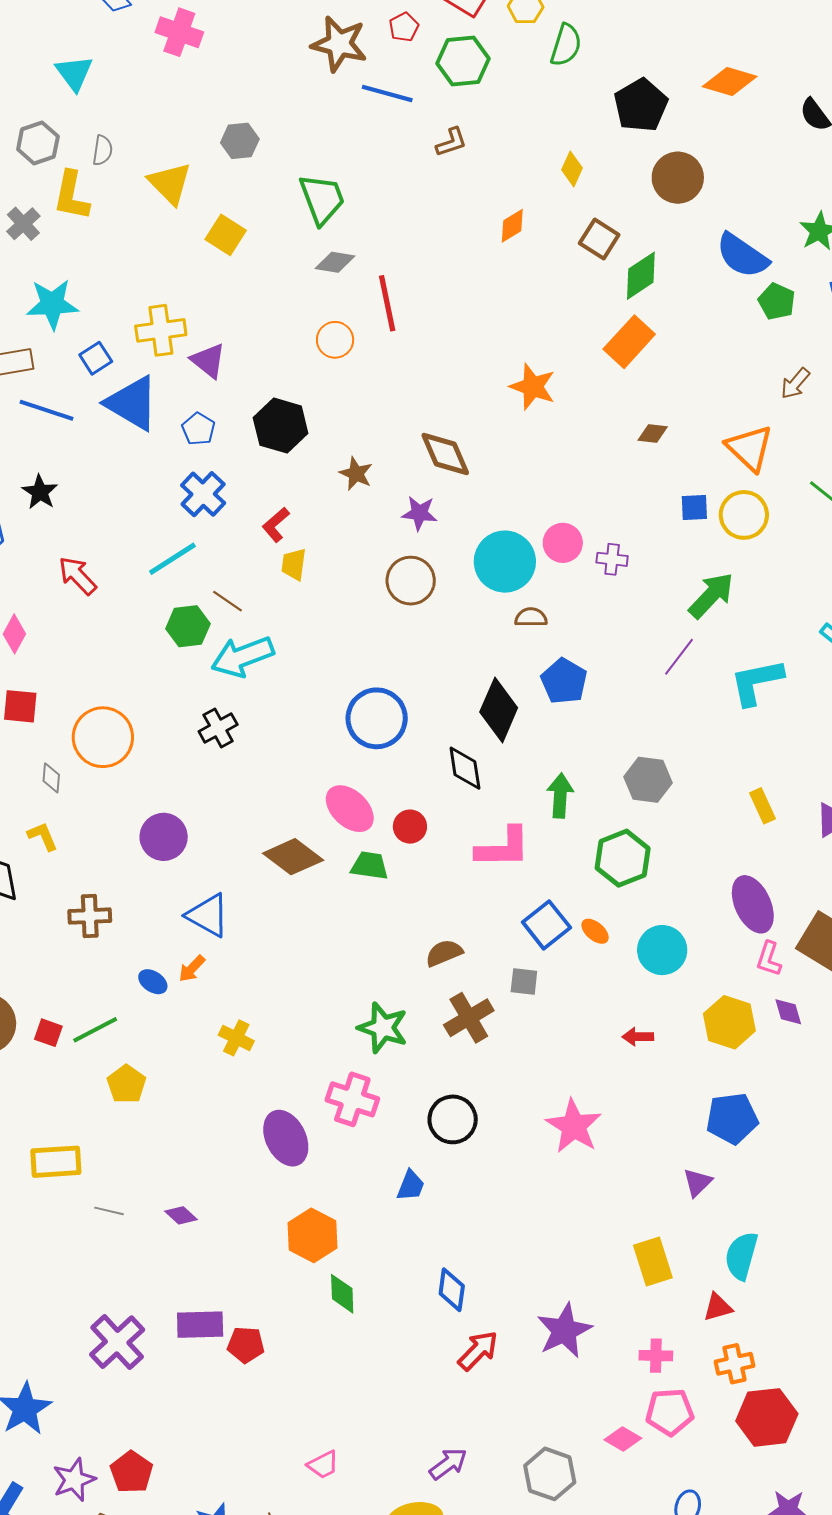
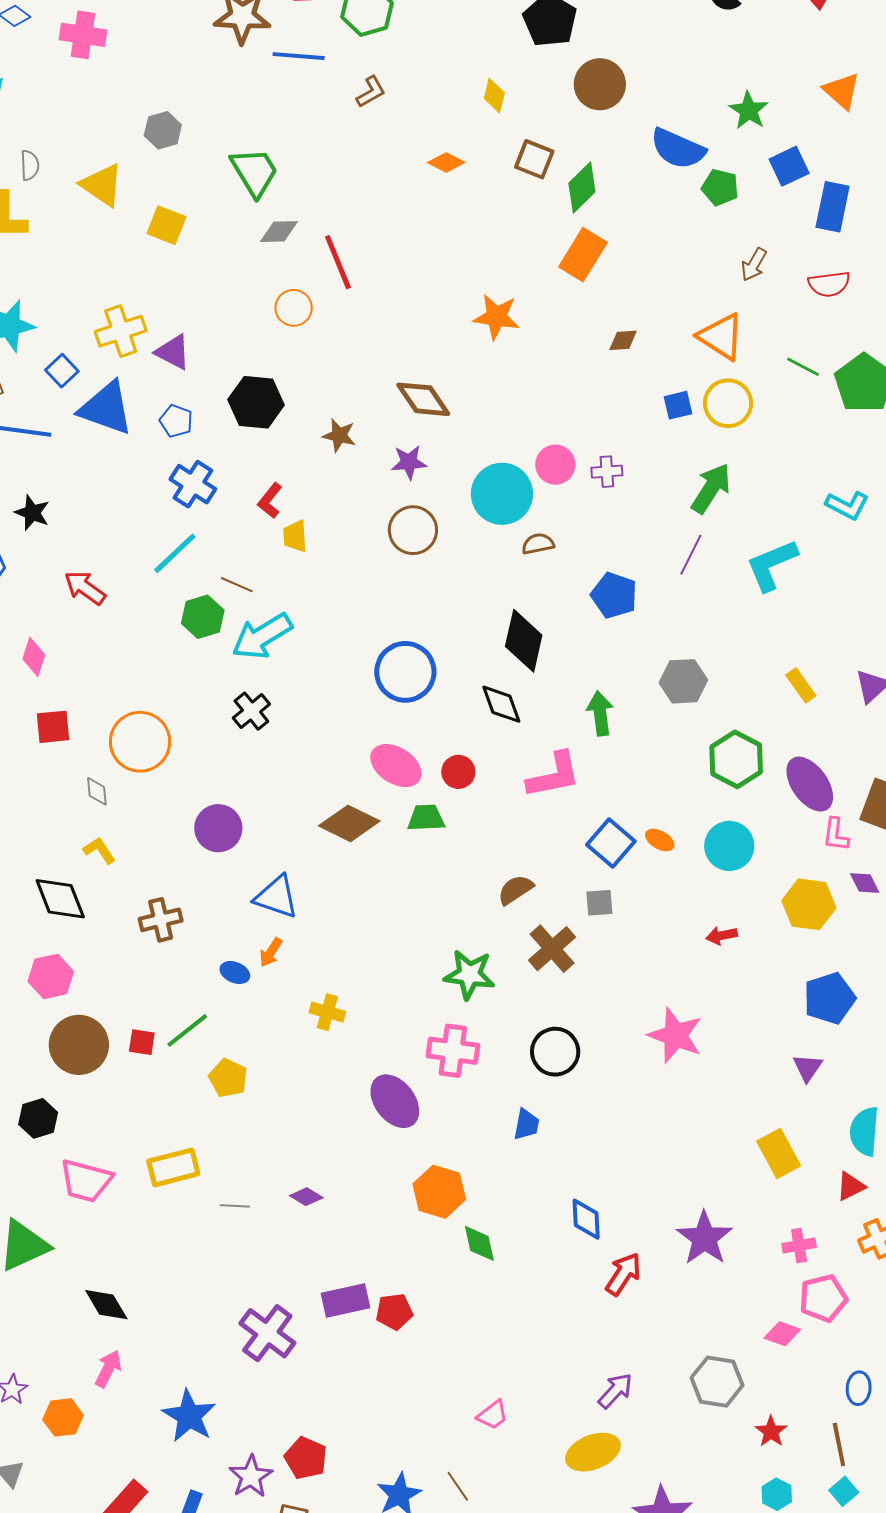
orange diamond: (512, 226) -> (446, 163), turned 69
blue pentagon: (564, 681) -> (614, 595), moved
green hexagon: (623, 858) -> (736, 759), moved

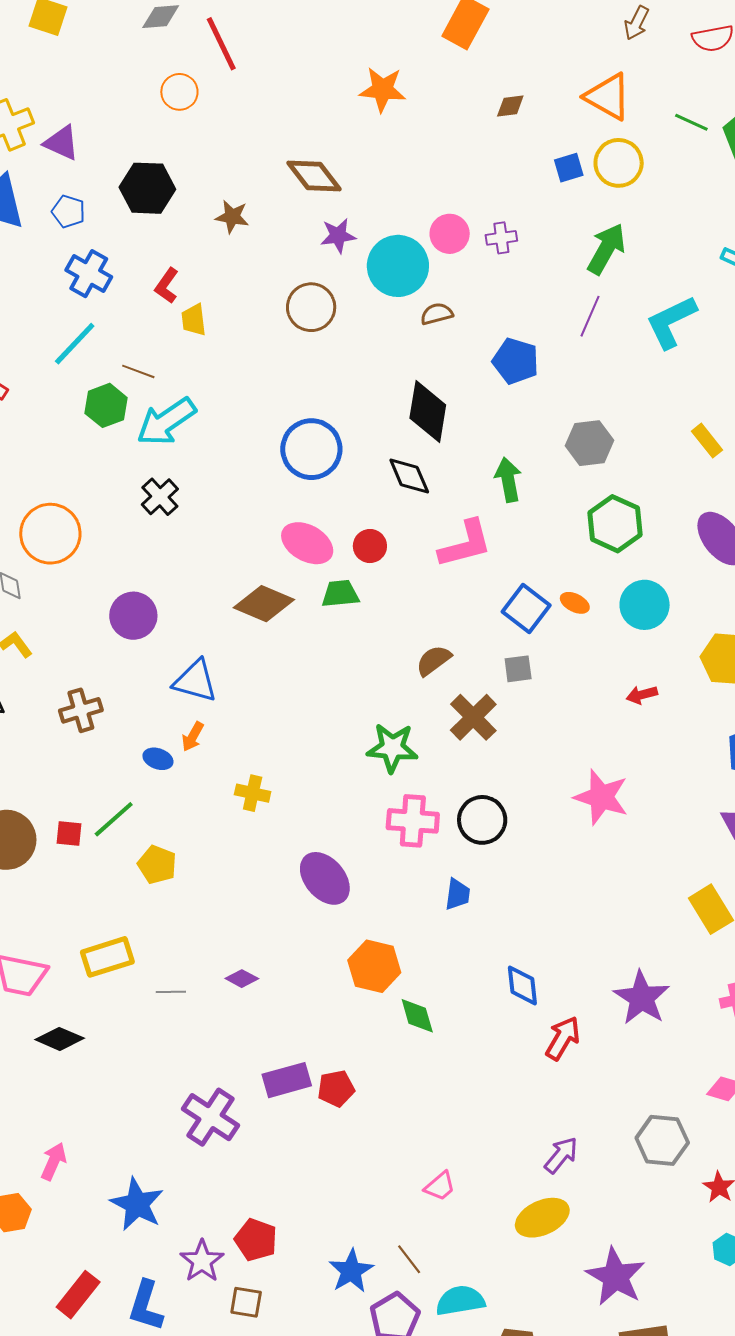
purple star: (409, 462) -> (338, 236), moved
green hexagon: (736, 759) -> (615, 524), moved
pink cross: (453, 1051) -> (413, 821), moved
black diamond: (106, 1305) -> (60, 1039), moved, turned -33

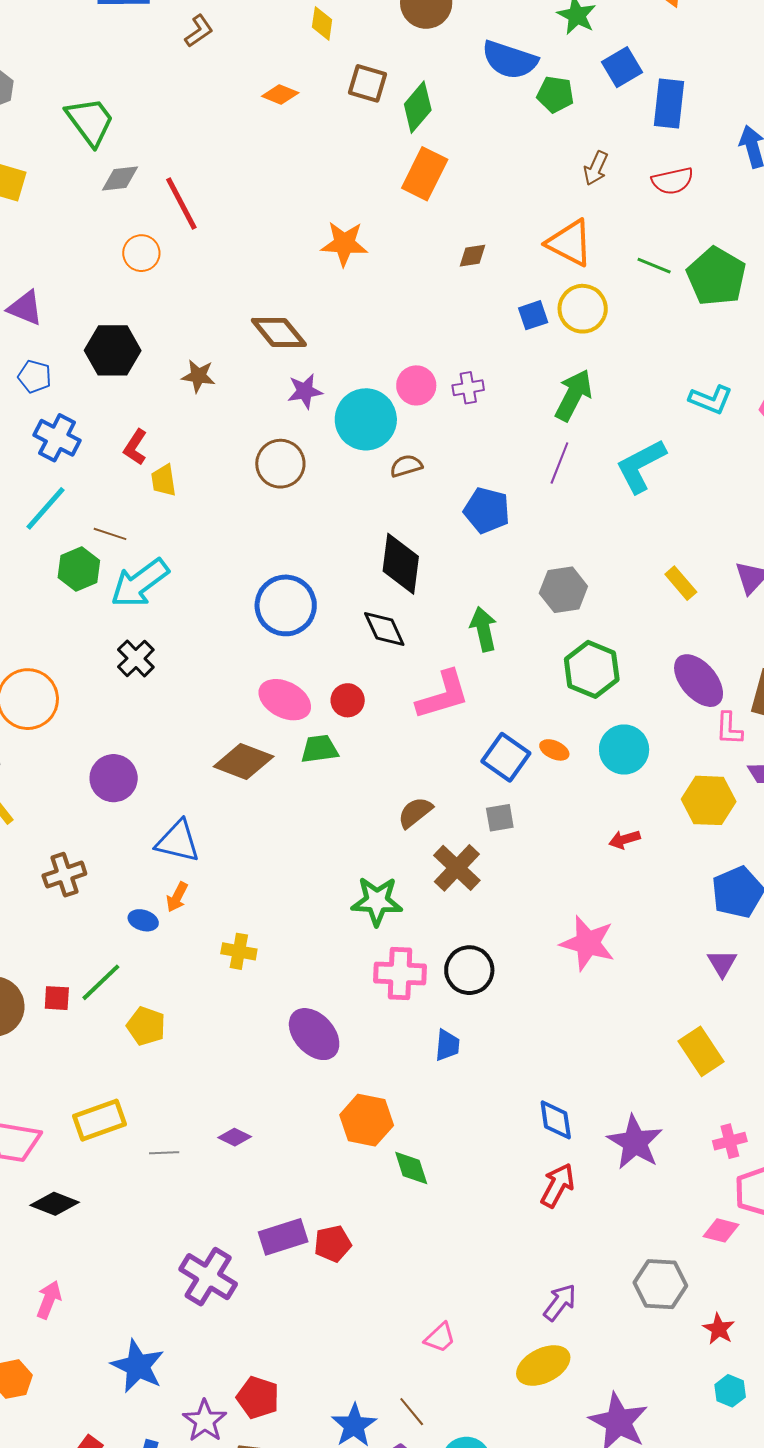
blue diamond: (522, 985) -> (556, 1120), moved
pink arrow: (54, 1161) -> (49, 1300), moved

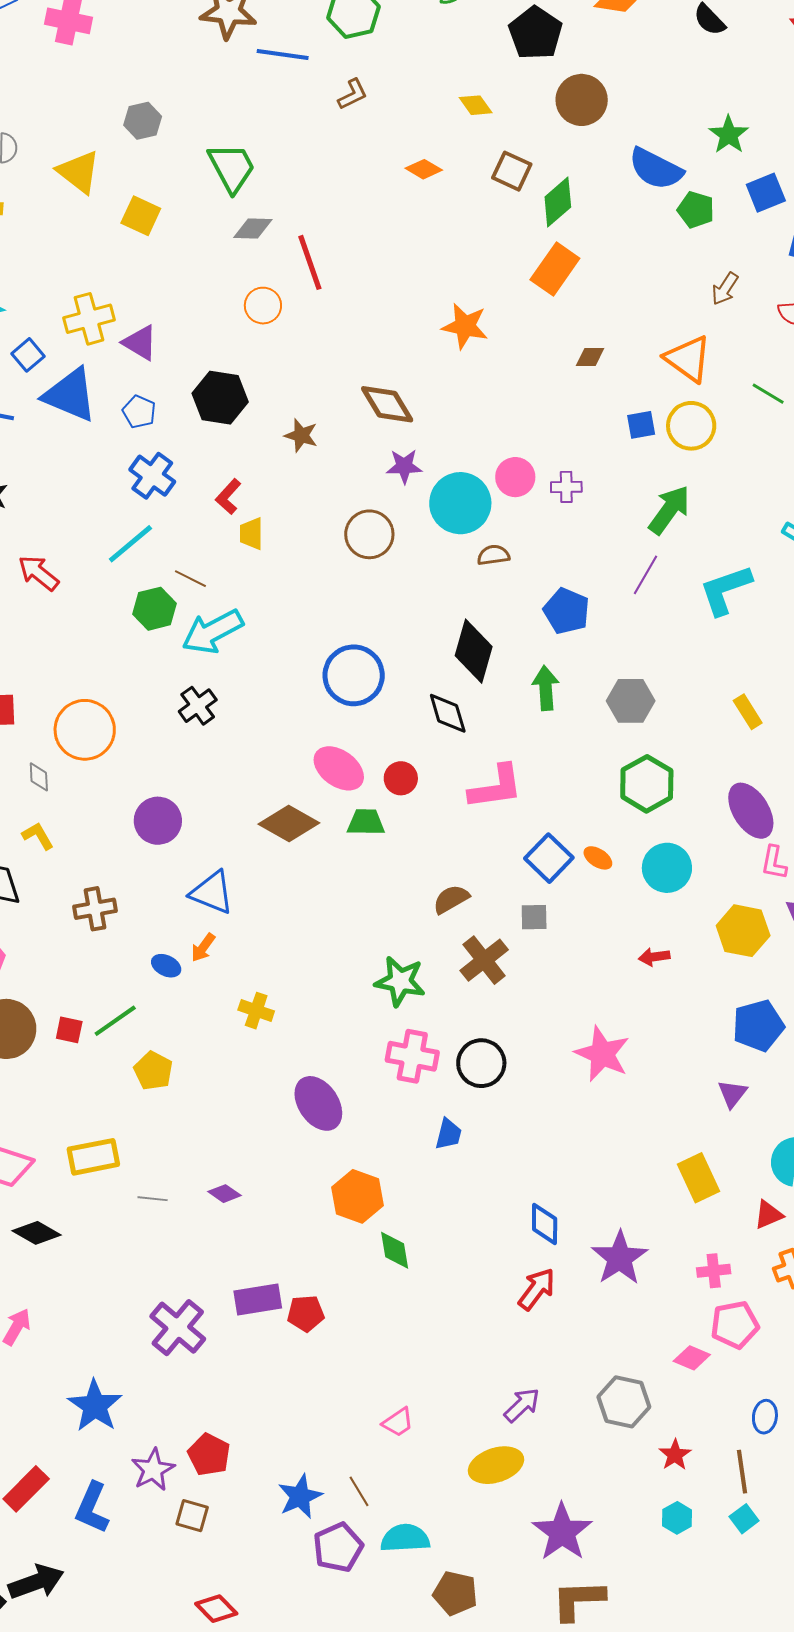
yellow diamond: (322, 23) -> (476, 105), turned -52
green arrow: (483, 629) -> (546, 688), moved

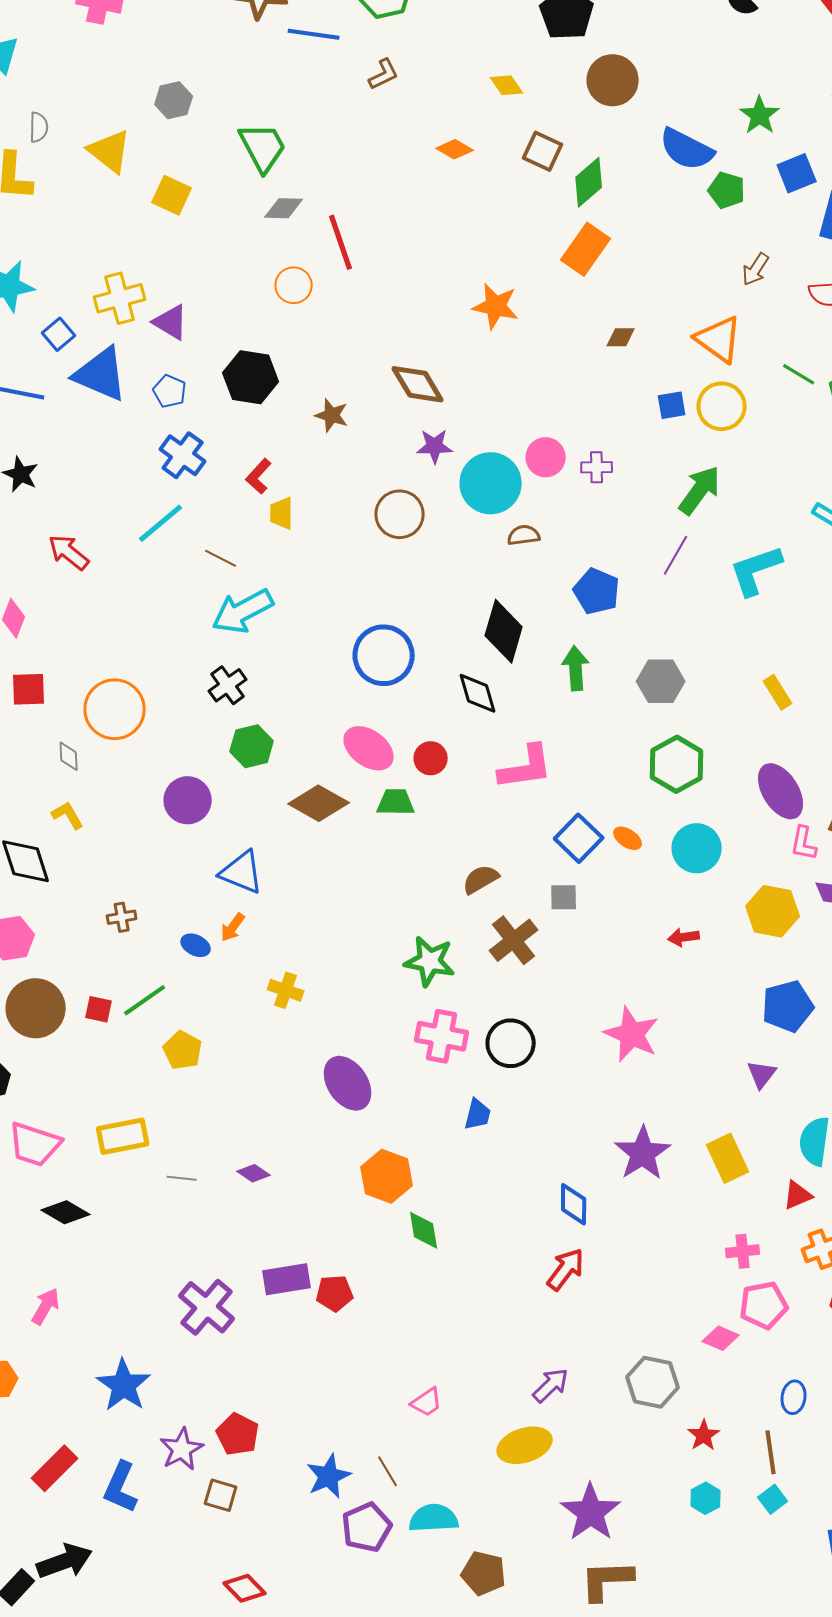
green hexagon: (154, 609) -> (252, 746), moved
brown cross: (95, 909) -> (122, 917), moved, size x0.7
purple star: (620, 1258) -> (643, 1153), moved

